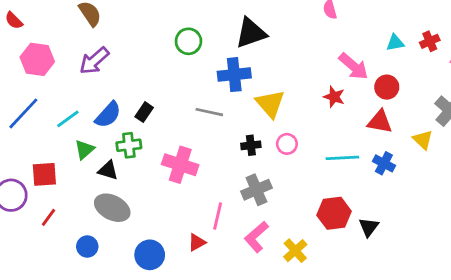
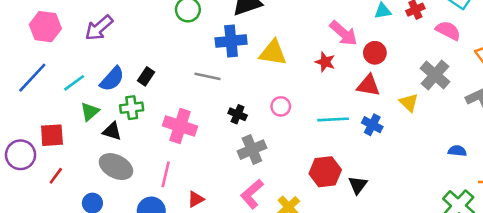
yellow triangle: (270, 104) -> (273, 53), moved, turned -40
black cross: (251, 145) -> (238, 114), moved, turned 30
pink line: (218, 216) -> (166, 174), moved

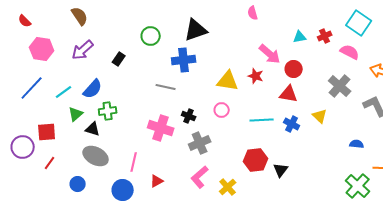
yellow triangle: (273, 53) -> (228, 81), moved
black rectangle: (146, 76) -> (119, 59), moved
yellow triangle: (409, 102) -> (320, 116), moved
pink cross: (180, 126) -> (161, 128), moved

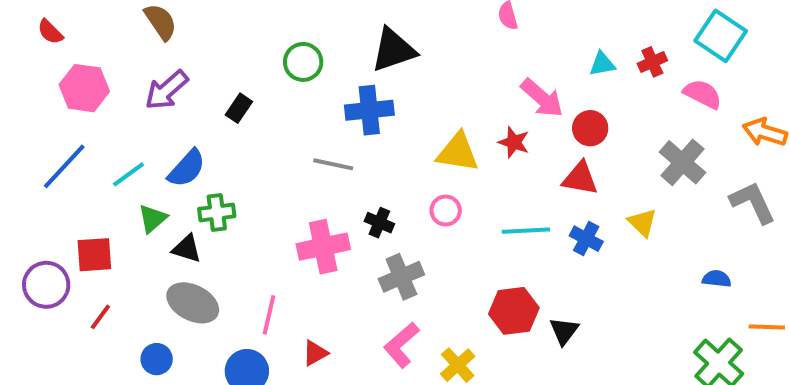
pink cross: (161, 128) -> (323, 247), turned -30

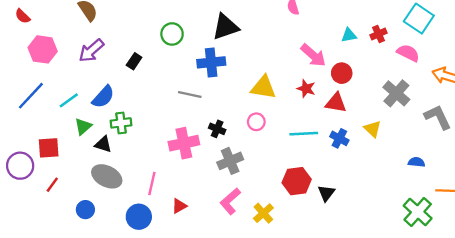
red star: (514, 142) -> (306, 89), moved

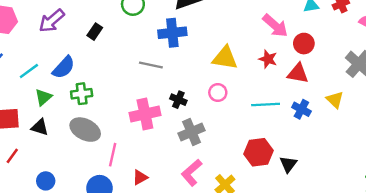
black triangle: (103, 144) -> (40, 127), moved
gray ellipse: (107, 176) -> (85, 130), moved

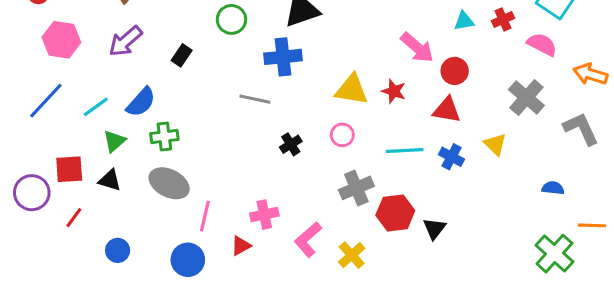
red star: (268, 59) -> (394, 91), moved
black cross: (178, 100) -> (291, 144), turned 35
pink cross: (145, 114) -> (264, 215), moved, size x0.7
gray cross: (192, 132) -> (356, 188), moved

